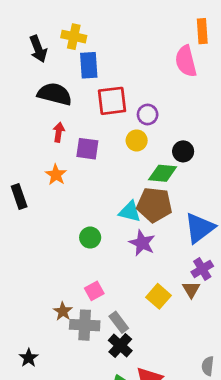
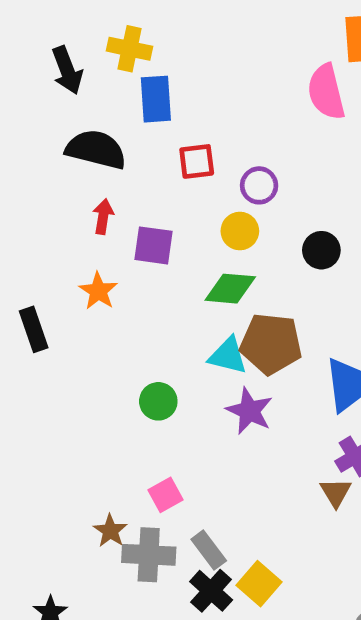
red square: (112, 101) -> (197, 161), size x0.7
green diamond: (163, 173) -> (230, 289), moved
yellow square: (158, 296) -> (259, 584), moved

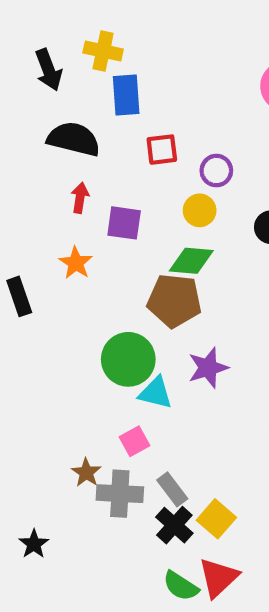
brown pentagon: (271, 344) -> (174, 301), moved
cyan triangle: (228, 356) -> (156, 393), moved
green circle: (158, 401) -> (128, 359), size x1.6
purple star: (249, 411) -> (208, 368), turned 30

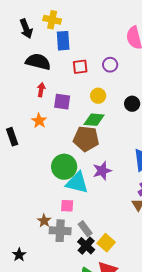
purple circle: (216, 171) -> (110, 65), moved
cyan triangle: (156, 393) -> (77, 183), size x1.4
pink square: (135, 441) -> (67, 206), turned 32

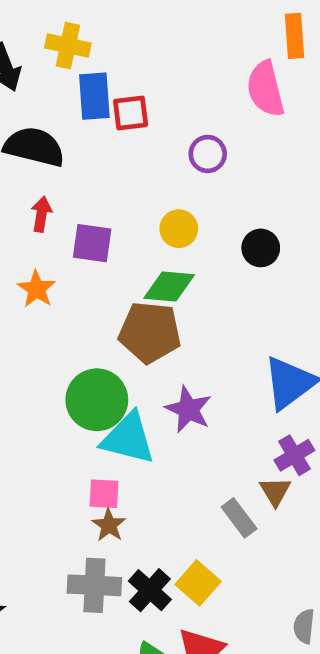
red square: (80, 67) -> (131, 113), moved
purple star: (102, 171) -> (188, 409), turned -30
brown star: (44, 221) -> (109, 525), moved
gray rectangle: (85, 229) -> (239, 518), moved
gray cross: (60, 231) -> (94, 585), moved

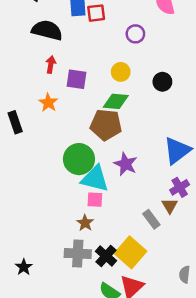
pink square: (104, 494) -> (95, 200), moved
yellow square: (198, 583) -> (131, 252), size x1.4

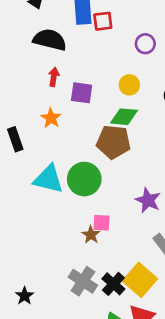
purple star: (126, 164) -> (148, 200), moved
cyan triangle: (95, 179) -> (48, 179), moved
brown star: (85, 223) -> (91, 235), moved
gray cross: (78, 254) -> (83, 281), turned 30

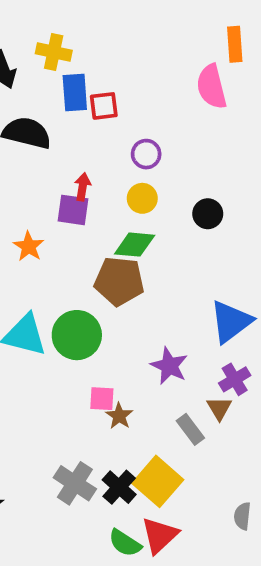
purple circle: (145, 44) -> (146, 154), moved
red arrow: (54, 77) -> (83, 187), moved
brown star: (91, 235) -> (119, 416), moved

